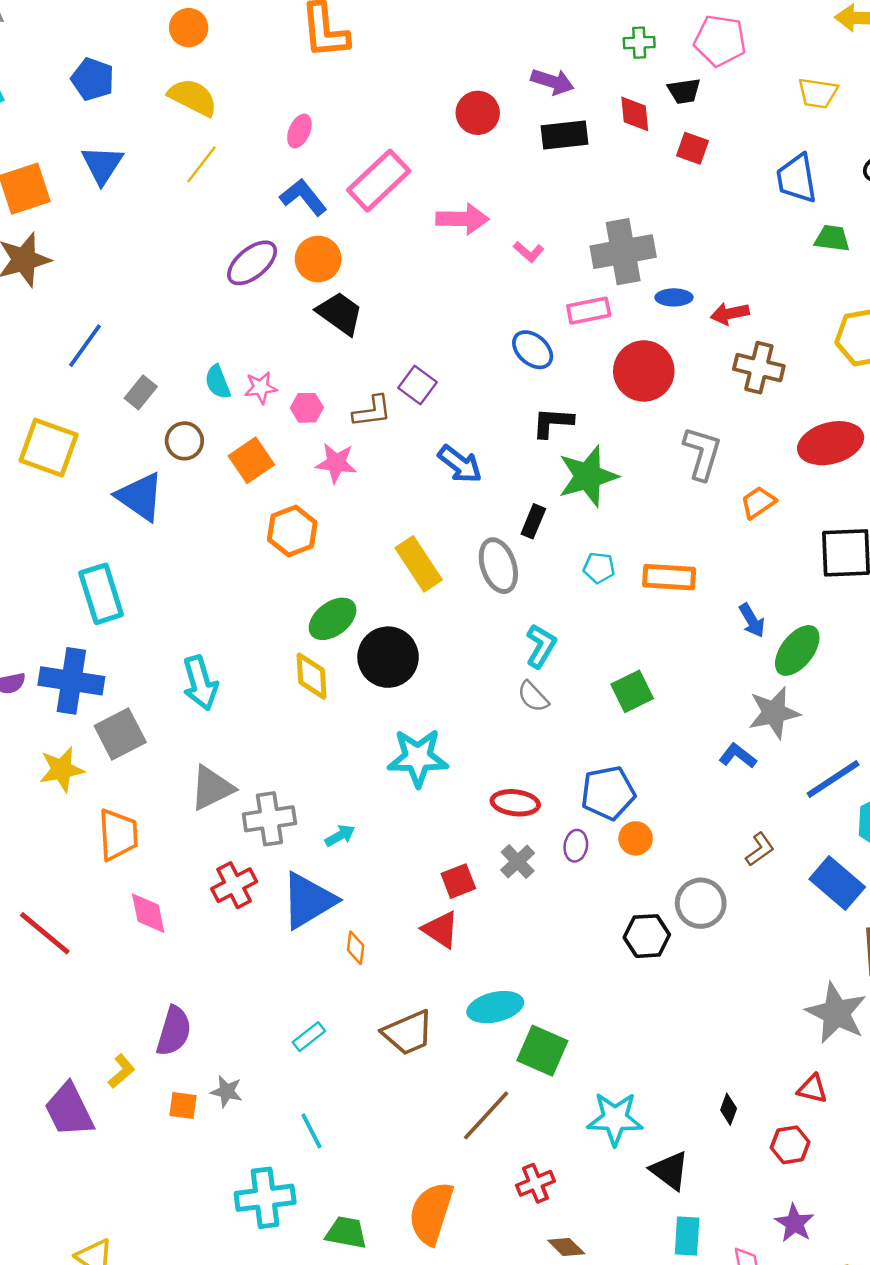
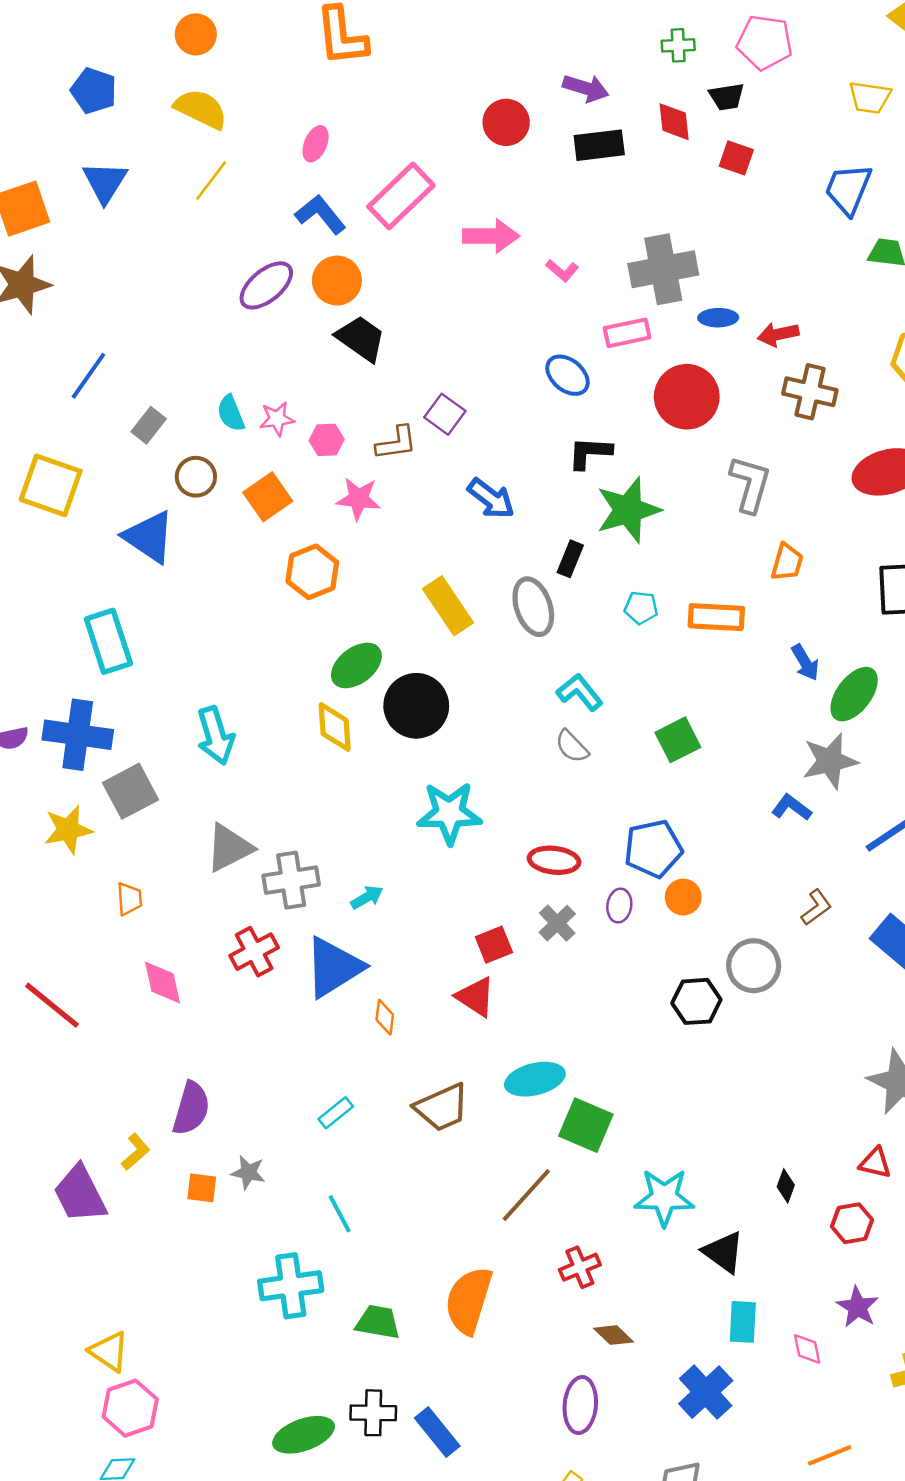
blue trapezoid: (797, 178) -> (848, 189), turned 32
orange trapezoid: (758, 502) -> (787, 562), moved, turned 141
cyan L-shape: (541, 646) -> (580, 692), turned -69
orange trapezoid: (118, 835) -> (129, 899), size x0.6

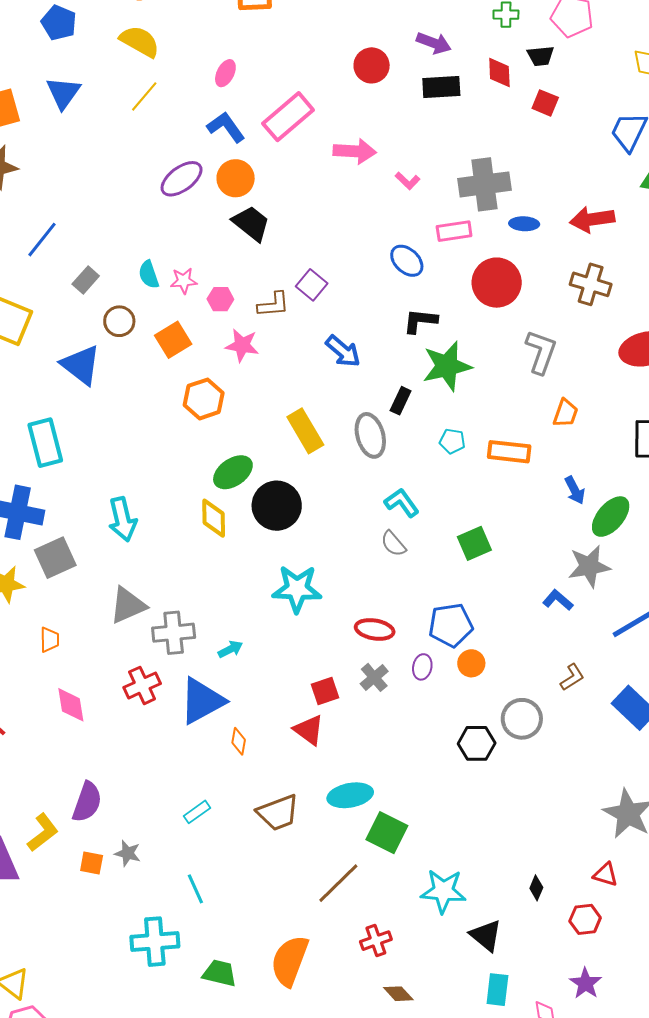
red arrow: (778, 334) -> (592, 219), moved, size x1.4
yellow L-shape: (136, 1152) -> (43, 833), size x1.4

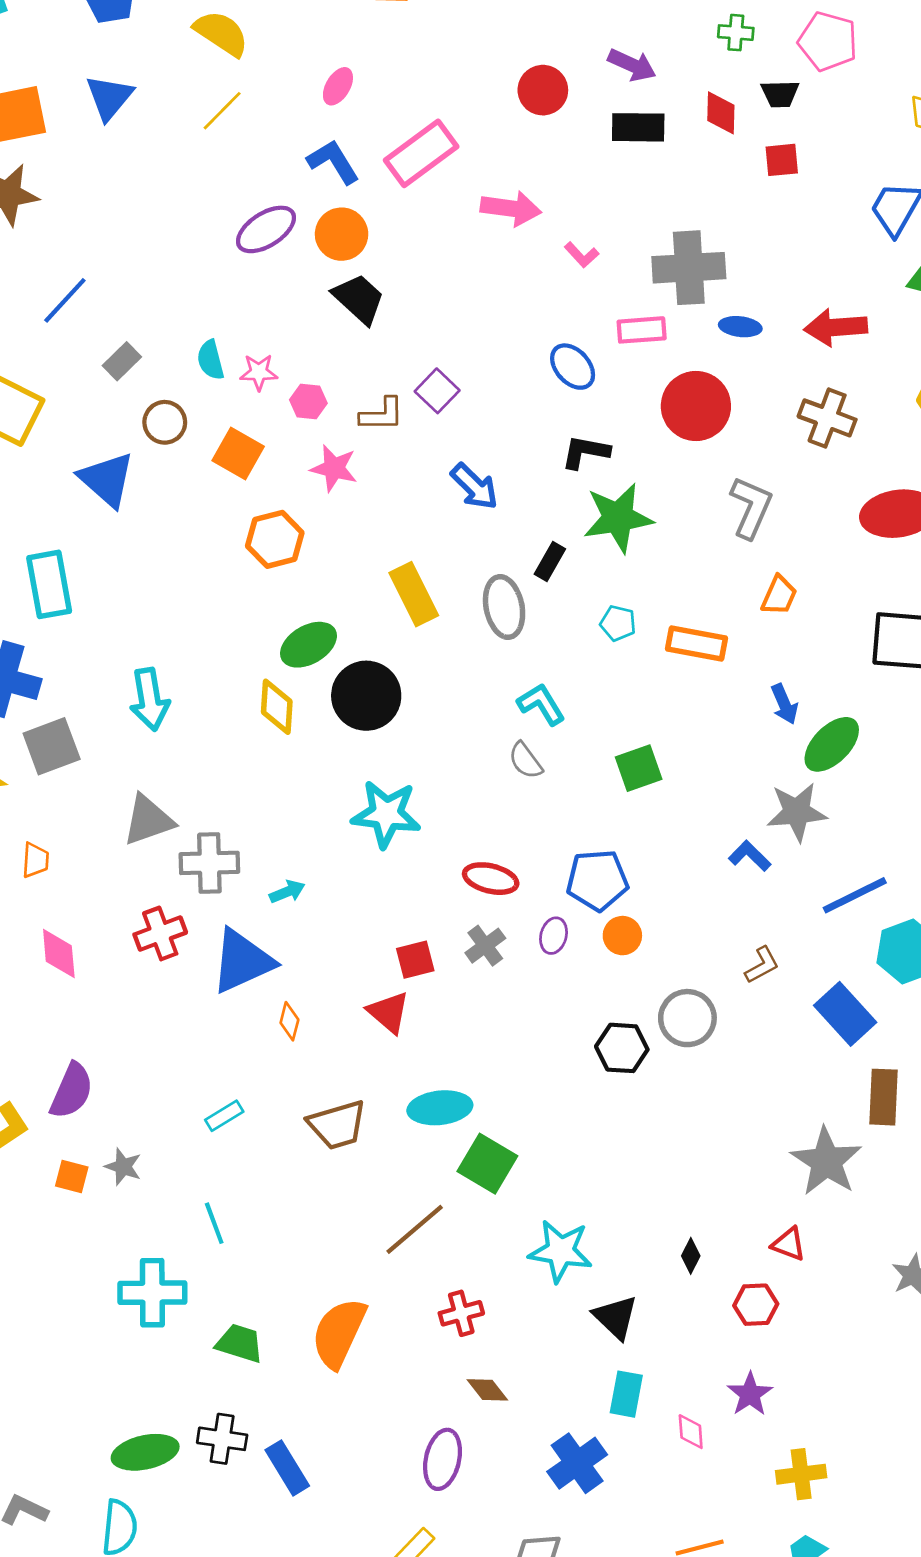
red square: (545, 103) -> (782, 160), turned -32
orange square: (173, 340) -> (238, 453), turned -33

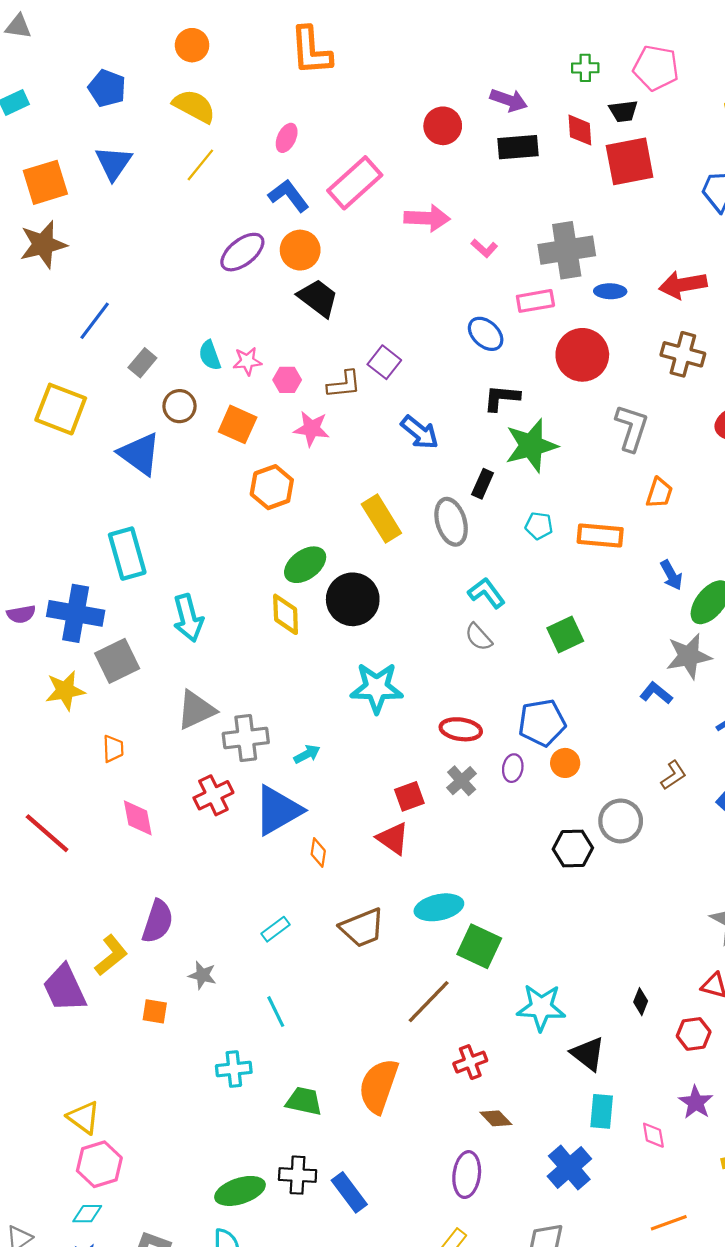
red square: (782, 160) -> (630, 161), size x1.8
cyan rectangle: (49, 584) -> (127, 554), moved
orange square: (72, 1177) -> (155, 1011), moved
cyan cross: (152, 1293) -> (234, 1069), size x0.7

